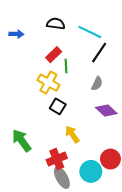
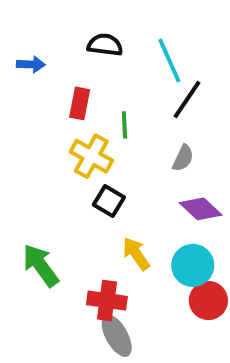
cyan line: (90, 32) -> (169, 60), turned 40
red rectangle: (54, 55) -> (80, 103), moved, turned -35
red cross: (57, 159) -> (107, 301), turned 30
cyan circle: (91, 171) -> (193, 265), moved

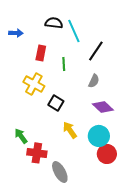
cyan line: (169, 60) -> (74, 31), moved
yellow cross: (91, 156) -> (34, 84), moved
green arrow: (41, 265) -> (21, 136), size x0.7
red cross: (107, 301) -> (37, 153), moved

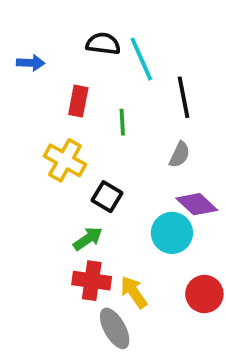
black line: (96, 51) -> (183, 97), turned -45
yellow arrow: (70, 130) -> (134, 292), moved
green arrow: (21, 136) -> (88, 239), moved, turned 91
cyan circle: (99, 136) -> (172, 233), moved
red cross: (37, 153) -> (92, 281), moved

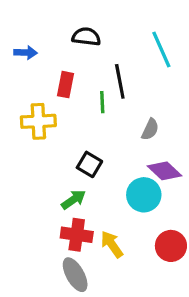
cyan line: (141, 59) -> (161, 49), moved
black line: (183, 97) -> (120, 81), moved
yellow cross: (65, 160) -> (38, 121), moved, turned -32
gray ellipse: (115, 328) -> (75, 275), moved

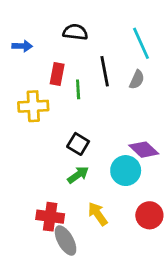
green line: (102, 102) -> (78, 89), moved
gray semicircle: (150, 129) -> (137, 80), moved
green arrow: (73, 200) -> (78, 175), moved
red cross: (77, 235) -> (50, 217), moved

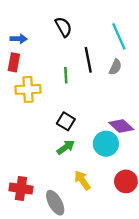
black semicircle: (75, 32) -> (63, 27), turned 54
red rectangle: (57, 74) -> (14, 62), moved
red cross: (50, 217) -> (21, 189), moved

